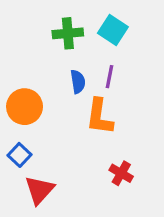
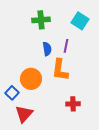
cyan square: (113, 30) -> (80, 21), moved
orange circle: (25, 107) -> (31, 79), moved
red cross: (121, 173) -> (73, 104), turned -32

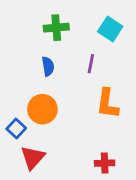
blue semicircle: (47, 49) -> (48, 66), moved
orange L-shape: (60, 70) -> (107, 104), moved
red cross: (73, 104) -> (105, 163), moved

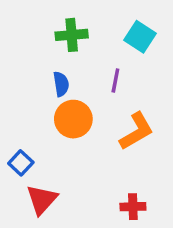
orange L-shape: (107, 104) -> (136, 131), turned -128
orange circle: (42, 109) -> (73, 119), moved

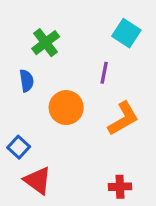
green cross: (72, 35) -> (46, 43), moved, turned -32
blue semicircle: (61, 84) -> (27, 81), moved
red triangle: (42, 200) -> (38, 180), turned -36

